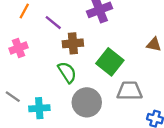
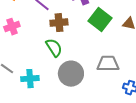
green square: (110, 62) -> (100, 20), moved

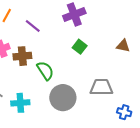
green square: (100, 20) -> (80, 47), moved, size x0.6
brown cross: (59, 23) -> (22, 56), moved

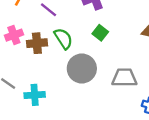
green semicircle: (45, 71) -> (63, 39), moved
gray circle: (63, 98) -> (82, 68), moved

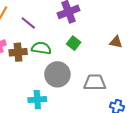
green semicircle: (63, 39) -> (41, 48), turned -48
cyan cross: (35, 95) -> (37, 100), moved

